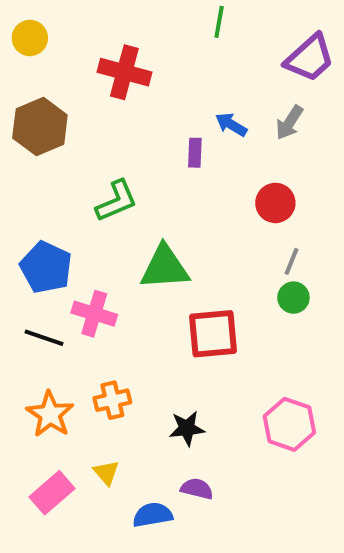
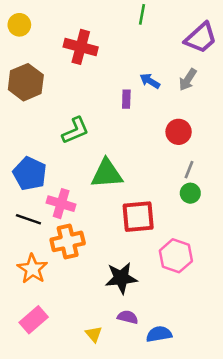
orange cross: (112, 400) -> (68, 241), moved, size x1.4
pink hexagon: (289, 424) -> (176, 256), moved
black star: (187, 428) -> (121, 278), size x1.4
yellow triangle: (106, 473) -> (94, 334), moved
blue semicircle: (153, 515) -> (159, 334), moved

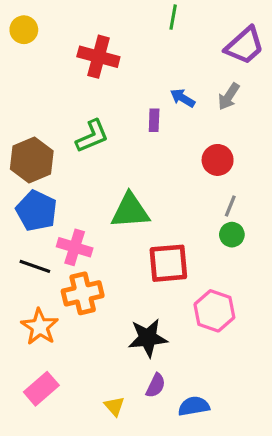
brown hexagon: (26, 82) -> (32, 160), moved
green L-shape: (75, 131) -> (92, 136), moved
purple semicircle: (128, 317) -> (156, 386), turned 102

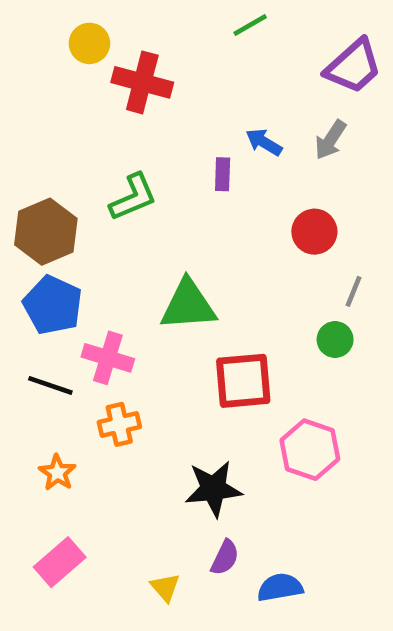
green line: (173, 17) -> (250, 25), turned 50
yellow circle: (24, 30) -> (89, 43), moved
gray line: (230, 206) -> (353, 291), moved
orange cross: (83, 293) -> (119, 424), size x0.7
orange star: (40, 327) -> (57, 473), size x0.7

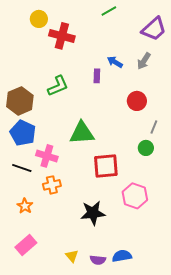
purple semicircle: (225, 558) -> (98, 260), moved, turned 70

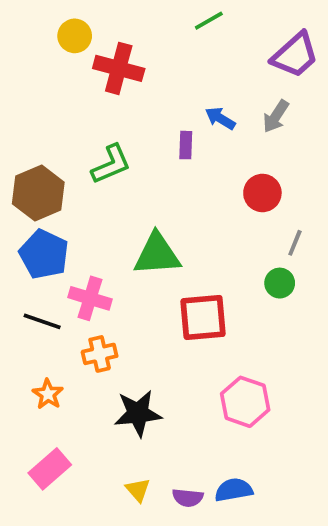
pink hexagon: (135, 196) -> (245, 402), moved
black star: (93, 213) -> (138, 413), moved

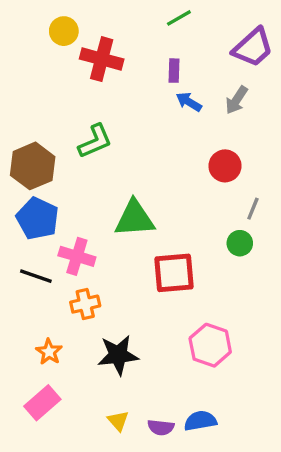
purple rectangle: (186, 145) -> (174, 71), moved
orange star: (48, 394) -> (49, 352), moved

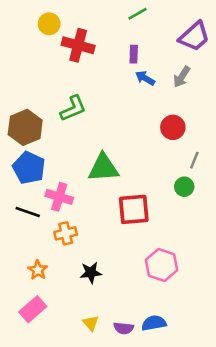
black star: (118, 355) -> (91, 273), size x0.7

